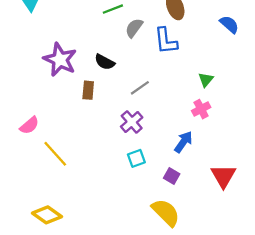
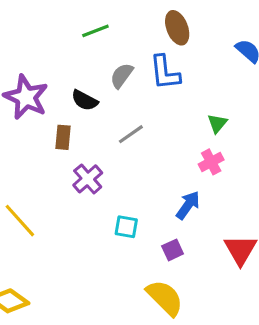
gray semicircle: (134, 28) -> (122, 76), moved
purple cross: (132, 122) -> (88, 179), moved
cyan square: (136, 158) -> (126, 227), turned 30
purple square: (172, 176) -> (173, 250), turned 35

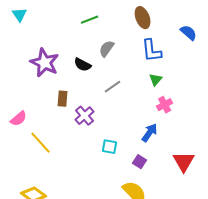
blue L-shape: (165, 73) -> (152, 51), moved
green triangle: (217, 123) -> (156, 80), moved
brown rectangle: (63, 137) -> (63, 99), moved
purple square: (173, 250) -> (140, 162), turned -32

